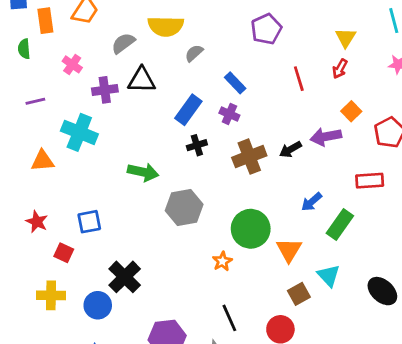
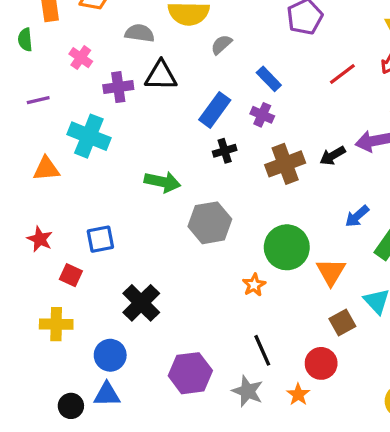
gray semicircle: (123, 43) -> (140, 33), turned 45
red line: (299, 79) -> (342, 74), turned 70
blue circle: (98, 305) -> (110, 355), moved

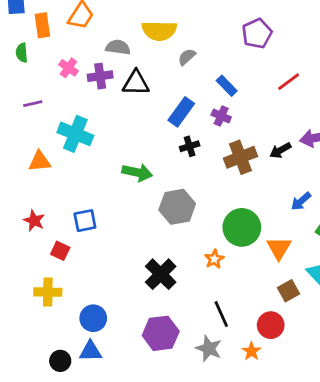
purple cross: (118, 87) -> (100, 76), moved
black cross: (141, 303) -> (161, 274), moved

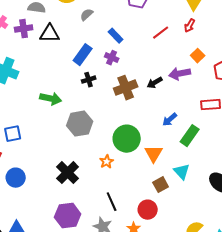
blue circle: (93, 318) -> (16, 178), moved

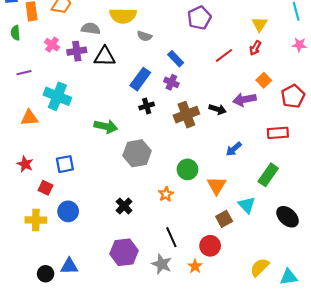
gray semicircle: (87, 15) -> (144, 36), turned -120
black arrow: (155, 83) -> (218, 109), turned -133
green rectangle: (190, 136) -> (268, 175), moved
green circle: (127, 139) -> (187, 169), size x0.7
black cross: (68, 173) -> (124, 206), size x0.7

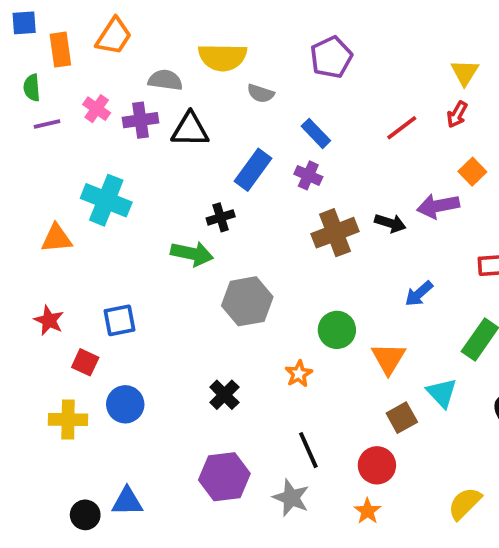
purple pentagon: (199, 18) -> (331, 57), moved
purple line: (24, 73) -> (47, 124), moved
black cross: (147, 106) -> (221, 217), moved
orange star: (195, 266) -> (367, 511), moved

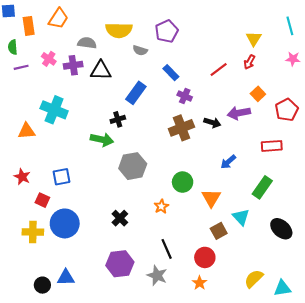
purple pentagon: (331, 57) -> (167, 31), moved
purple cross: (308, 175) -> (185, 96), moved
blue circle: (125, 404) -> (65, 223), size x1.4

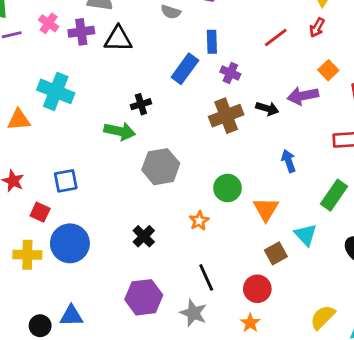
blue rectangle: (171, 73) -> (212, 42), turned 42
blue rectangle: (136, 93) -> (185, 69), moved
blue arrow: (228, 162) -> (289, 161), turned 112

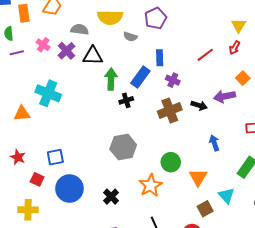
purple cross: (81, 32) -> (66, 51), turned -36
black cross: (141, 104) -> (126, 100), moved
green arrow: (120, 131) -> (111, 79), moved, turned -100
orange star: (199, 221) -> (151, 185), size x1.6
blue circle: (70, 243) -> (69, 188), moved

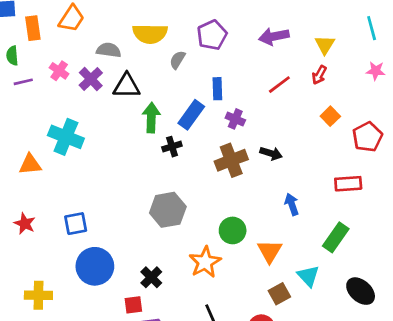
gray semicircle: (130, 37) -> (177, 60), turned 104
purple arrow: (224, 96) -> (274, 36), moved
red square: (37, 179) -> (133, 305), moved, turned -32

